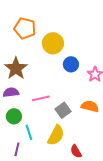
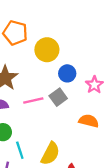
pink line: (41, 98) -> (33, 101), moved
gray square: (63, 110) -> (58, 97), moved

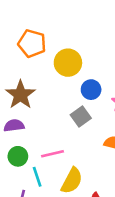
pink line: (33, 101) -> (53, 154), moved

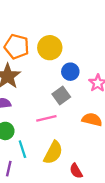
orange pentagon: (32, 43) -> (17, 47), moved
pink line: (53, 154) -> (46, 118), moved

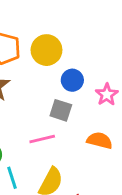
gray square: (61, 96) -> (61, 110), turned -36

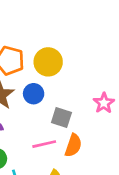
blue circle: (72, 80) -> (34, 94), moved
orange semicircle: (100, 140) -> (73, 145), moved, turned 95

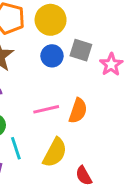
blue circle: (34, 94) -> (52, 56), moved
gray square: (61, 118) -> (81, 50), moved

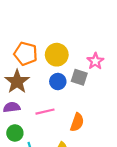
pink star: (111, 65) -> (95, 61), moved
pink line: (46, 109) -> (45, 112), moved

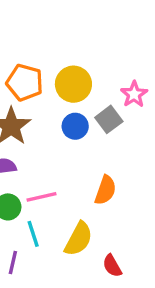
gray square: (79, 77) -> (109, 119), turned 35
pink line: (45, 112) -> (42, 197), moved

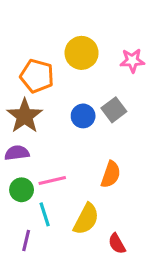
yellow circle: (73, 84) -> (82, 53), moved
pink star: (134, 94) -> (132, 61), moved, turned 30

